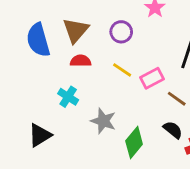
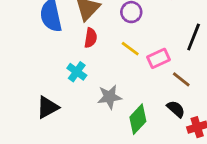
red semicircle: (81, 61) -> (91, 38), turned 96
gray star: (103, 121) -> (109, 97), turned -30

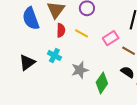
yellow line: (130, 49) -> (82, 33), moved
black triangle: (48, 107) -> (27, 62), moved

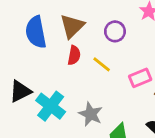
cyan cross: (54, 55) -> (51, 106), moved, size x1.5
gray star: (80, 70) -> (91, 114), turned 30

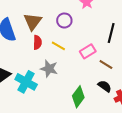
gray star: (91, 114) -> (49, 69), moved

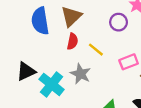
purple circle: (64, 20) -> (119, 22), moved

